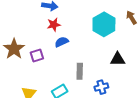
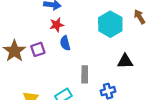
blue semicircle: (62, 42) -> (65, 43), turned -80
purple square: (37, 56) -> (38, 49), moved

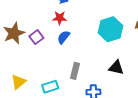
blue semicircle: (65, 43) -> (64, 37), turned 40
purple square: (38, 49) -> (36, 37), turned -32

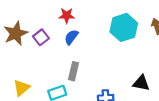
black triangle: (116, 68) -> (141, 83), moved
gray rectangle: (75, 71) -> (74, 71), moved

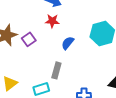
blue semicircle: (71, 37) -> (68, 43), moved

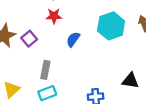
gray rectangle: (56, 70) -> (45, 70), moved

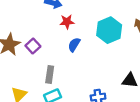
red star: (54, 16) -> (67, 22), moved

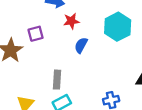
purple square: (33, 46) -> (36, 34), moved, turned 32

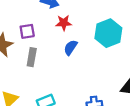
gray rectangle: (57, 80) -> (32, 57), moved

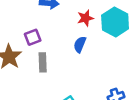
red star: (64, 23) -> (85, 18), moved

